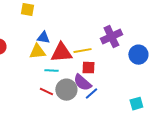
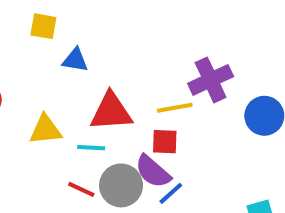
blue triangle: (43, 38) -> (75, 60), moved
yellow line: (82, 51) -> (175, 108), moved
yellow triangle: (37, 52) -> (45, 130), moved

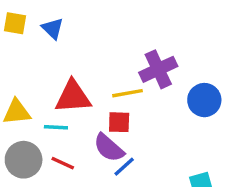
blue triangle: (75, 60) -> (53, 28), moved, turned 35
gray circle: (121, 185) -> (24, 160), moved
red line: (81, 189) -> (63, 163), moved

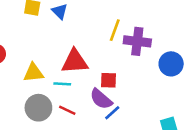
purple cross: (158, 69) -> (137, 41), turned 32
yellow line: (128, 93) -> (115, 30), moved, turned -60

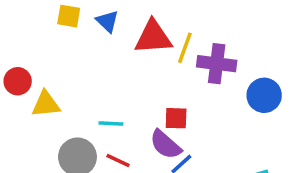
red triangle: (75, 61) -> (153, 37), moved
yellow triangle: (33, 73) -> (46, 104), moved

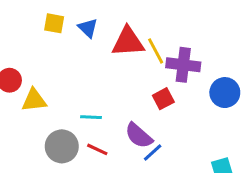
yellow line: (185, 48) -> (156, 51), turned -48
red square: (176, 118) -> (163, 99), moved, turned -30

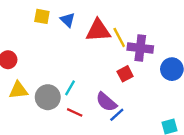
yellow triangle: (34, 100) -> (18, 90), moved
cyan line: (91, 117) -> (70, 88), turned -63
gray circle: (62, 146) -> (48, 97), moved

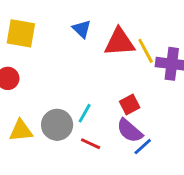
yellow square: (42, 16) -> (21, 33), moved, size x1.5
red square: (125, 74) -> (130, 104), moved
yellow triangle: (18, 90) -> (21, 131), moved

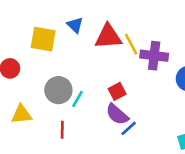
yellow square: (21, 33) -> (43, 39), moved
gray circle: (57, 125) -> (58, 90), moved
red line: (90, 144) -> (62, 130), moved, turned 66

